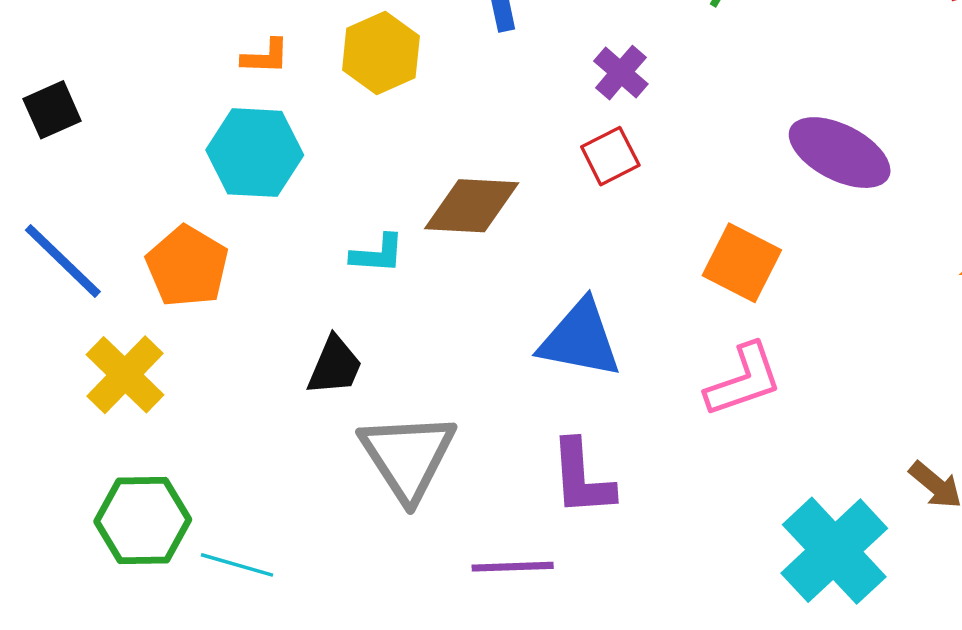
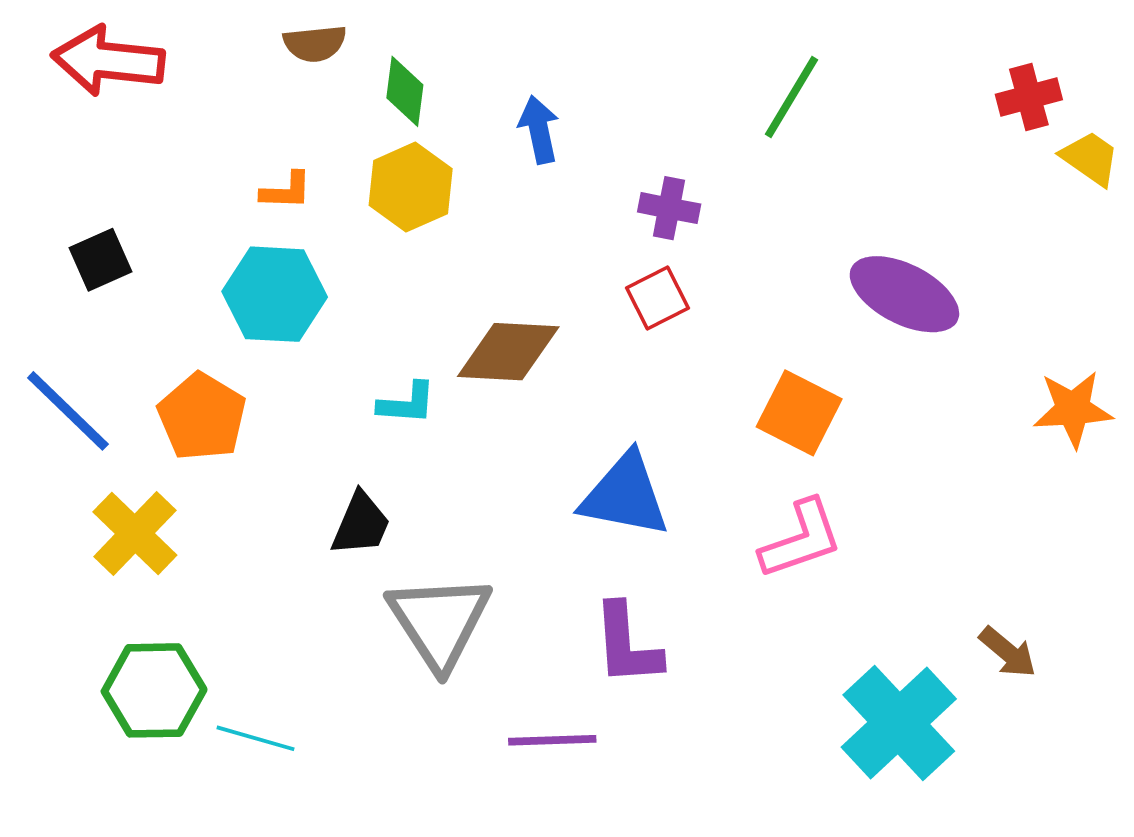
purple cross: (621, 73) -> (669, 208), turned -30
black square: (52, 110) -> (100, 260), moved

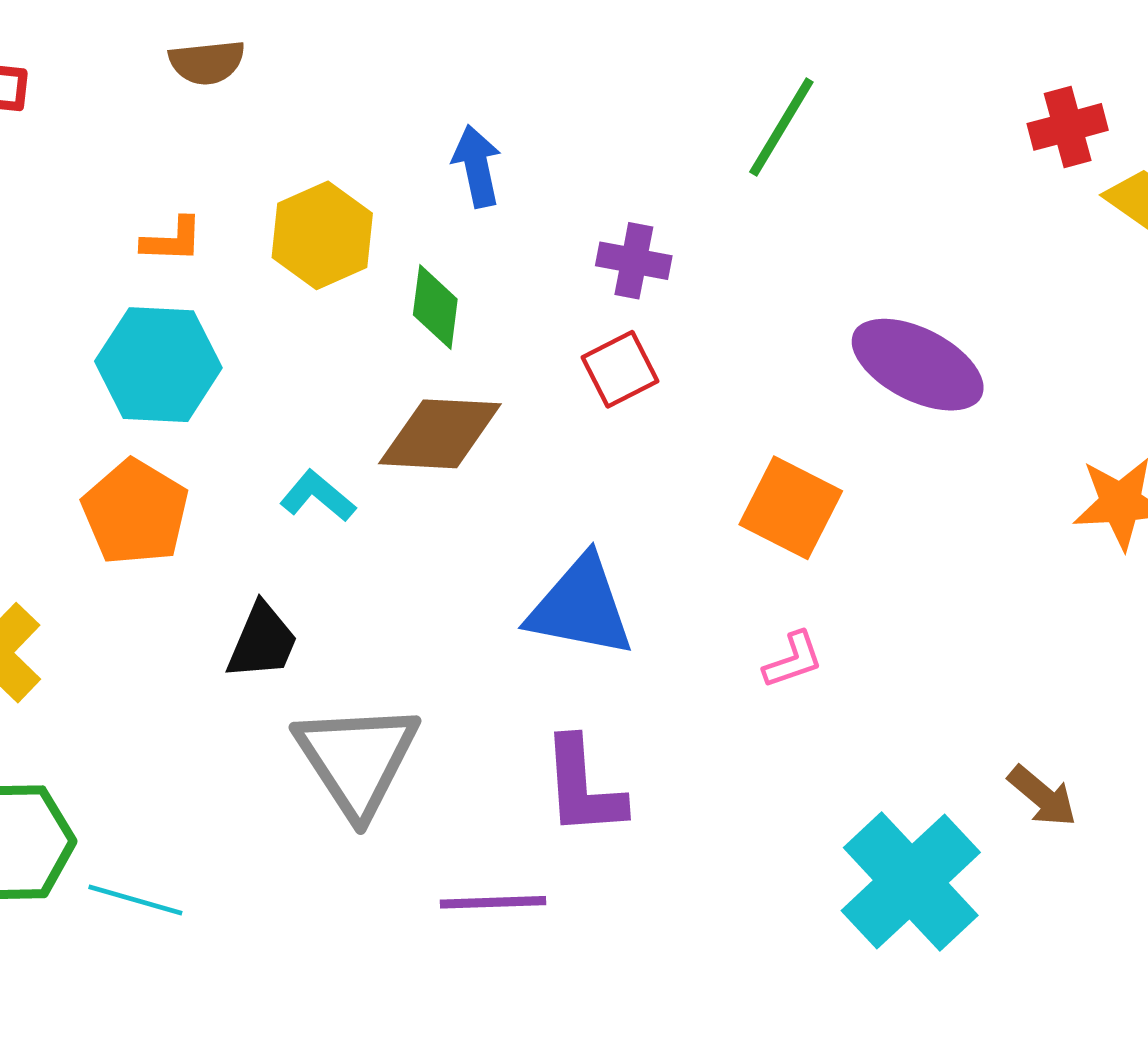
green diamond: (405, 91) -> (435, 307), moved
cyan L-shape: (407, 403) -> (318, 496), turned -144
orange pentagon: (202, 417) -> (135, 512), moved
pink L-shape: (801, 539) -> (793, 660), size x0.6

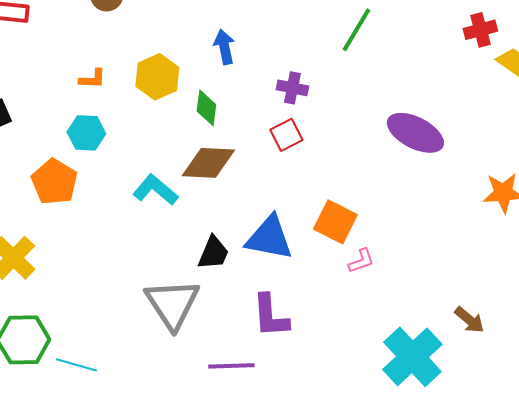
cyan hexagon: (158, 365) -> (86, 133), size x0.7
cyan L-shape: (318, 496) -> (155, 190), size x1.4
orange square: (791, 508) -> (335, 222), moved
orange pentagon: (135, 512) -> (54, 182), moved
black trapezoid: (262, 642) -> (213, 253), moved

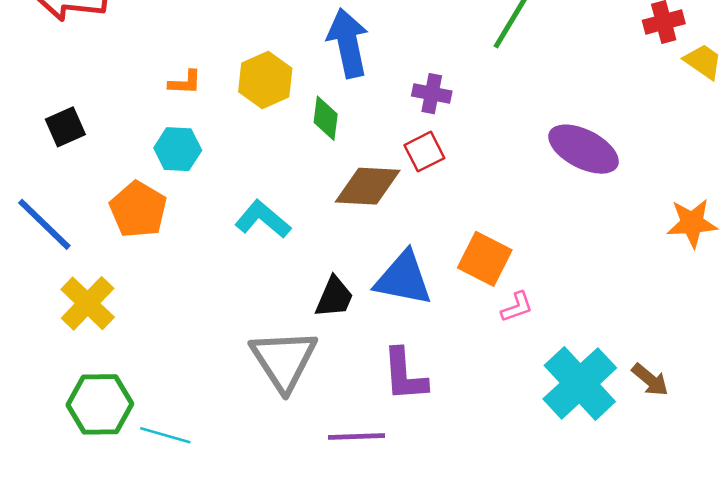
blue arrow: (224, 47) -> (348, 43), size x1.6
brown diamond: (208, 163) -> (368, 186), moved
cyan cross: (412, 357) -> (580, 383), moved

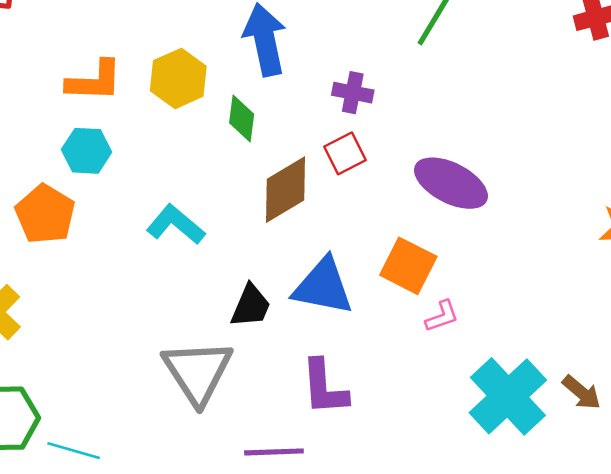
orange L-shape: (185, 82) -> (94, 81), size x1.6
purple ellipse: (583, 149) -> (451, 183), moved
brown diamond: (368, 186) -> (286, 190), turned -34

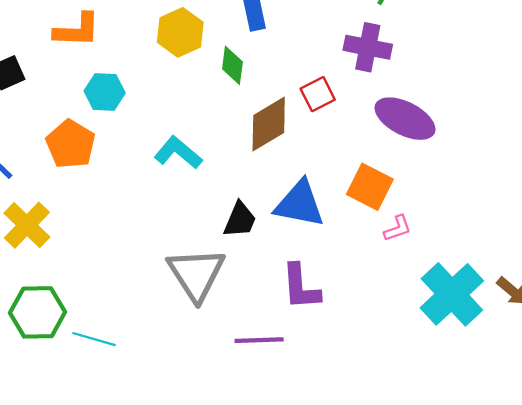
orange L-shape: (94, 81) -> (77, 30), moved
purple cross: (353, 93) -> (368, 47), moved, size x1.4

